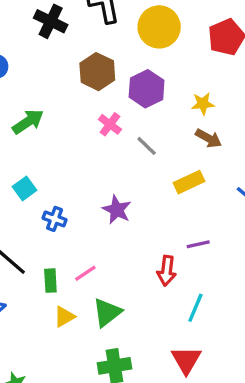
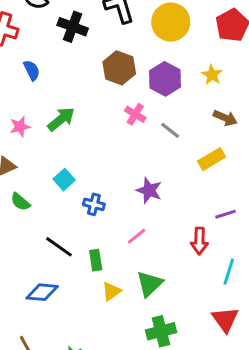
yellow star: (203, 104) -> (212, 75), moved, turned -30
pink line: (85, 273) -> (137, 236), moved

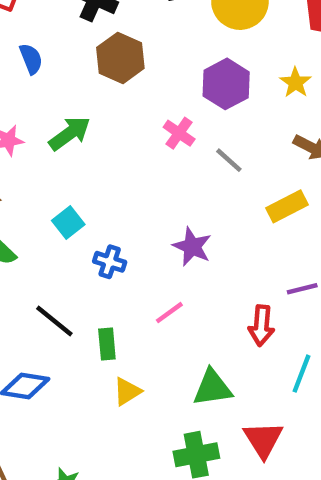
brown hexagon: (119, 68) -> (120, 58), moved
green triangle: (150, 284) -> (212, 388), moved, turned 32
red triangle: (225, 320) -> (263, 440), moved

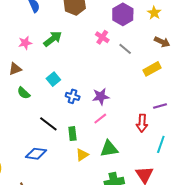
purple star: (192, 247) -> (101, 96), moved, turned -30
green triangle: (212, 388) -> (109, 149), moved

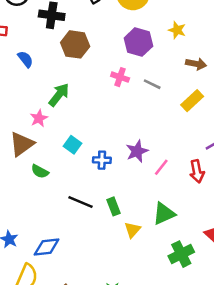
pink star: (25, 43) -> (39, 118), moved
brown triangle: (15, 69) -> (22, 144), size x1.5
pink line: (100, 119) -> (161, 167), moved
blue diamond: (36, 154) -> (47, 247), moved

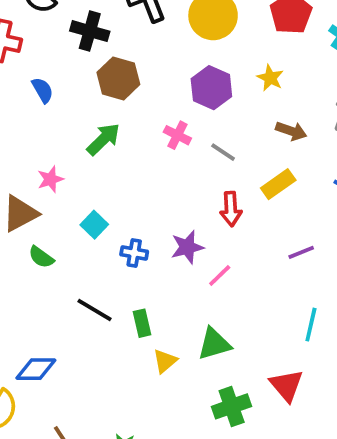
green arrow: (59, 95) -> (103, 139), moved
red arrow: (197, 171) -> (231, 209), moved

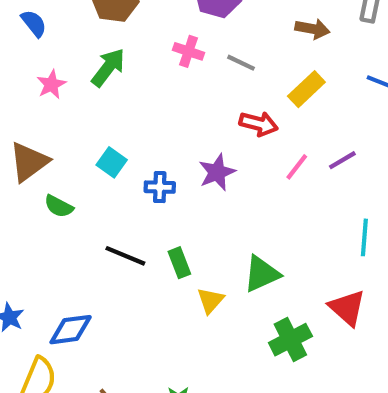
pink star: (50, 179) -> (51, 84), moved
red arrow: (231, 209) -> (259, 124), turned -64
pink line: (220, 275) -> (297, 167), moved

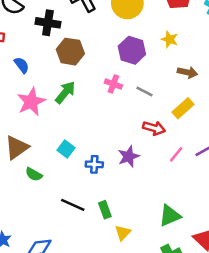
pink star: (51, 84) -> (31, 102), size x1.6
green triangle: (262, 274) -> (170, 216), moved

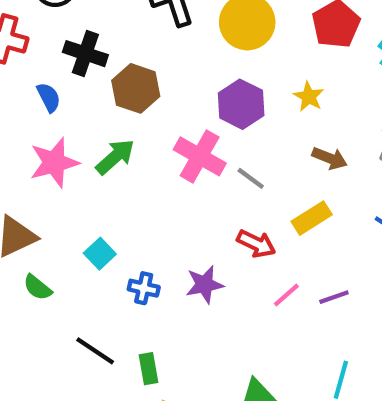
black cross: (48, 23) -> (85, 54), moved
pink cross: (113, 84) -> (200, 156), size x1.6

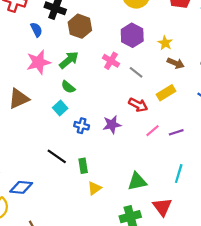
yellow star: (309, 97) -> (165, 43), moved
pink cross: (200, 156) -> (111, 61), size x0.7
green semicircle: (38, 287) -> (68, 87), moved

